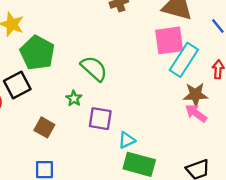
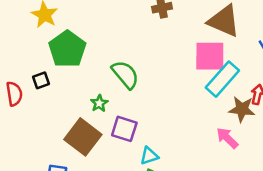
black square: (17, 85) -> (41, 80), size x0.6
brown star: (195, 95) -> (242, 109), moved
brown square: (44, 127) -> (83, 137), moved, size x1.6

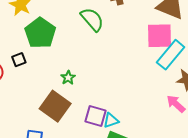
green semicircle: (125, 75) -> (92, 19), moved
purple square: (124, 129) -> (96, 116), moved

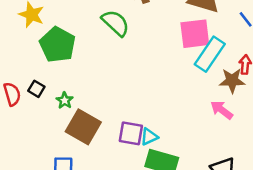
black square: (19, 60) -> (36, 89), moved, turned -32
green star: (68, 78) -> (65, 100), moved

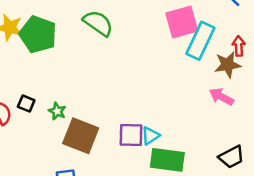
green pentagon: (58, 45) -> (38, 34), moved

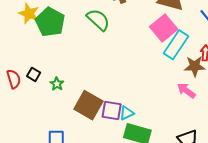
pink square: (182, 22) -> (164, 28), turned -32
brown square: (81, 136) -> (88, 105), moved

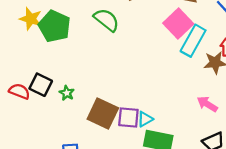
black square: (34, 74) -> (41, 85), size x1.5
red semicircle: (14, 79) -> (19, 91), turned -48
pink arrow: (186, 91) -> (207, 104), moved

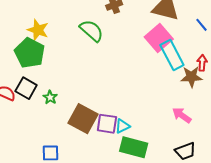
yellow star: (31, 19) -> (38, 30), moved
green pentagon: (54, 26) -> (30, 53), moved
cyan rectangle: (193, 41) -> (172, 55), turned -60

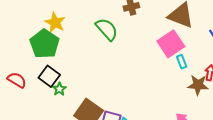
cyan rectangle: (172, 55) -> (182, 62), size x0.5
black square: (26, 88) -> (49, 76), moved

